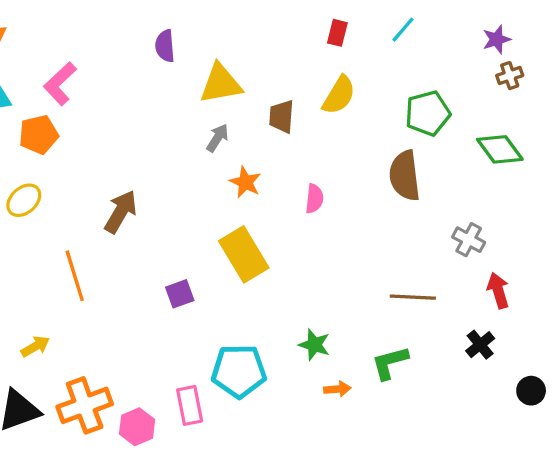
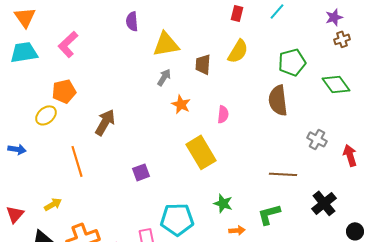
orange pentagon: (39, 135) -> (64, 91), moved
yellow rectangle: (244, 254) -> (201, 152), moved
red arrow: (498, 291) -> (350, 155), moved
black cross: (480, 345) -> (324, 203), size x1.4

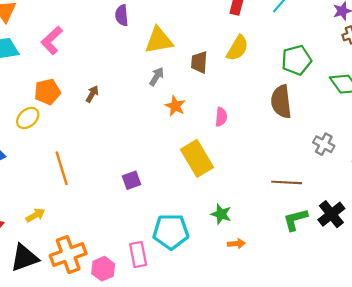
brown arrow: (105, 122) -> (92, 94), moved, size x0.6
green L-shape: (269, 214) -> (295, 220), moved

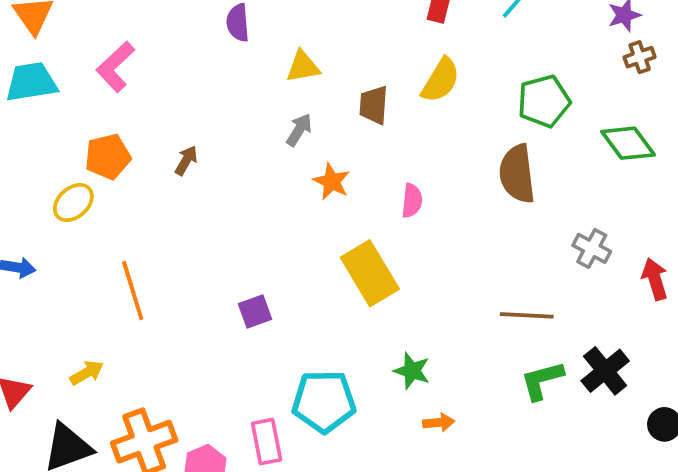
yellow triangle: (159, 40) -> (303, 67), size x0.7

